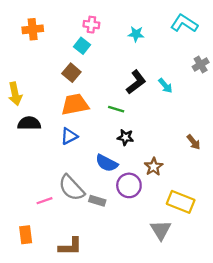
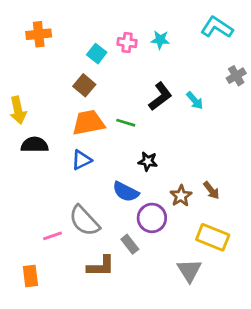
pink cross: (91, 25) -> (127, 43), moved
green line: (116, 109) -> (126, 123), moved
brown arrow: (194, 142) -> (211, 190), moved
gray rectangle: (97, 201) -> (130, 244), moved, turned 35
brown L-shape: (70, 247) -> (101, 266), moved

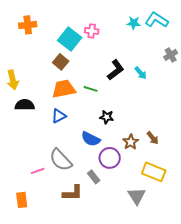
cyan star: (160, 40) -> (134, 23), moved
cyan square: (97, 54) -> (70, 39), size x1.6

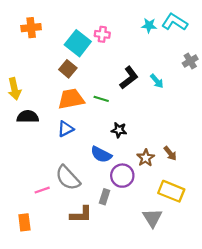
gray rectangle: (94, 177) -> (104, 197), turned 56

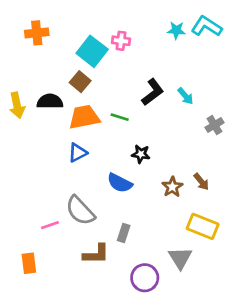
gray cross: (190, 61) -> (214, 125), moved
black semicircle: (28, 117) -> (50, 101), moved
purple circle: (122, 176) -> (145, 278), moved

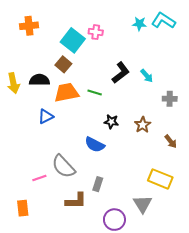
gray cross: (214, 125) -> (170, 99), turned 32
blue triangle: (78, 153) -> (46, 116), moved
brown arrow: (201, 182) -> (171, 141), moved
brown star: (172, 187) -> (143, 125), moved

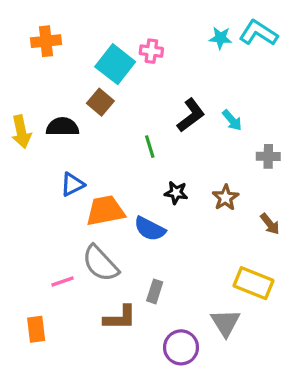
orange trapezoid: (67, 92) -> (105, 211), moved
green line: (95, 92) -> (150, 147), turned 56

